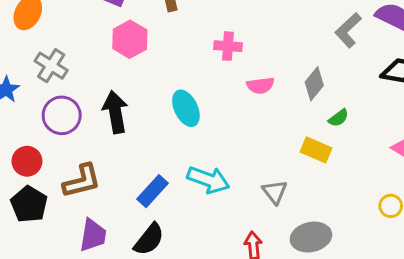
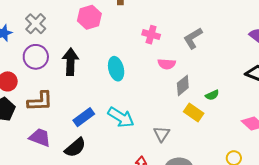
gray L-shape: (348, 30) -> (193, 38), moved
gray diamond: (314, 84) -> (183, 85), moved
purple trapezoid: (93, 235) -> (40, 137), turned -90

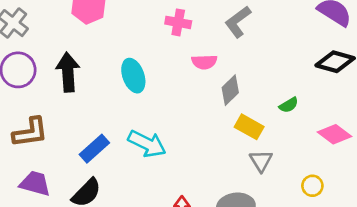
green semicircle: (212, 95) -> (289, 105), moved
gray triangle: (162, 134) -> (261, 161), moved

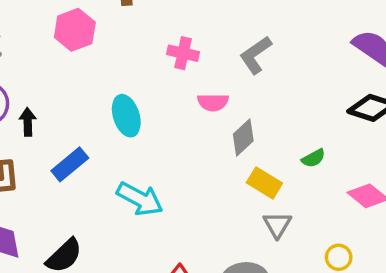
black arrow: (68, 72) -> (28, 122), moved, size x0.6
blue rectangle: (94, 149) -> (70, 164), moved

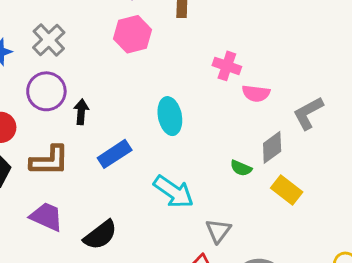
gray L-shape: (256, 55) -> (308, 113), moved
pink semicircle: (213, 102) -> (256, 93), moved
green semicircle: (313, 158) -> (241, 168), moved, turned 45
gray triangle: (277, 225) -> (218, 231), moved

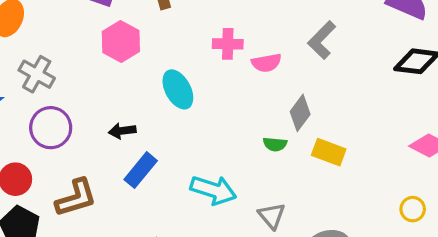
black arrow: (81, 112) -> (122, 131), moved, turned -85
gray L-shape: (308, 113) -> (322, 40), moved
cyan ellipse: (170, 116) -> (178, 89), moved

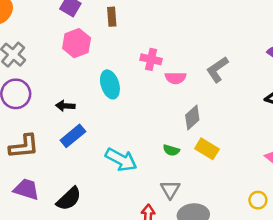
green semicircle: (275, 144) -> (171, 150), moved
gray triangle: (272, 216) -> (170, 189), moved

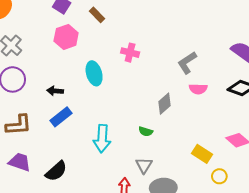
brown rectangle: (112, 17) -> (97, 15), turned -42
pink semicircle: (176, 78) -> (198, 89), moved
yellow rectangle: (207, 149) -> (202, 154), moved
cyan arrow: (121, 160) -> (102, 138), turned 64

